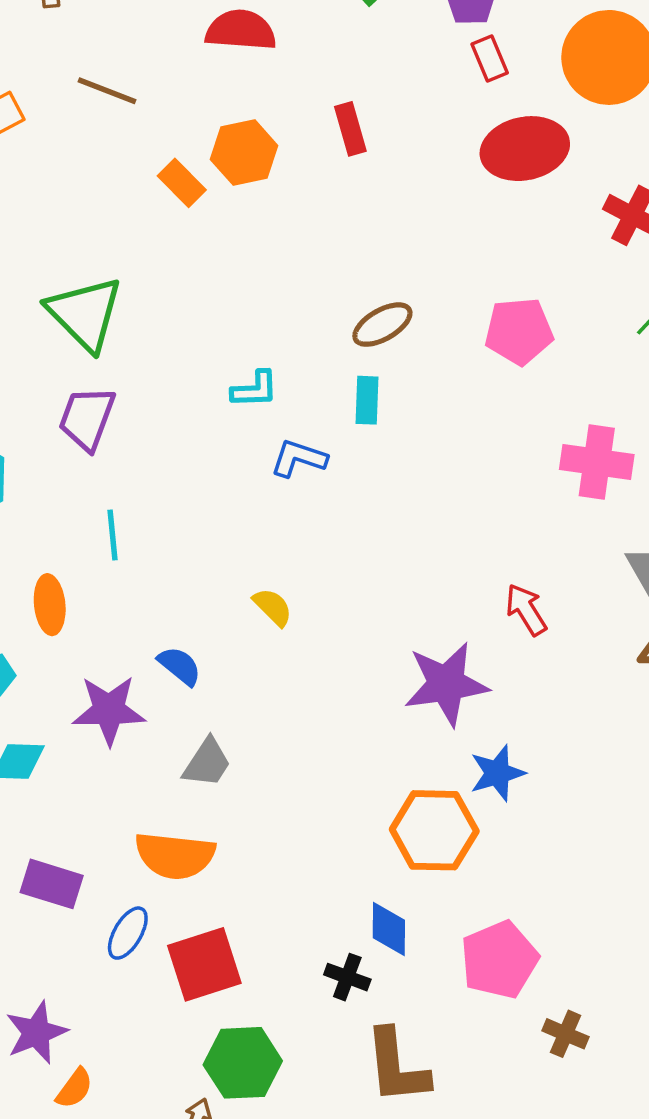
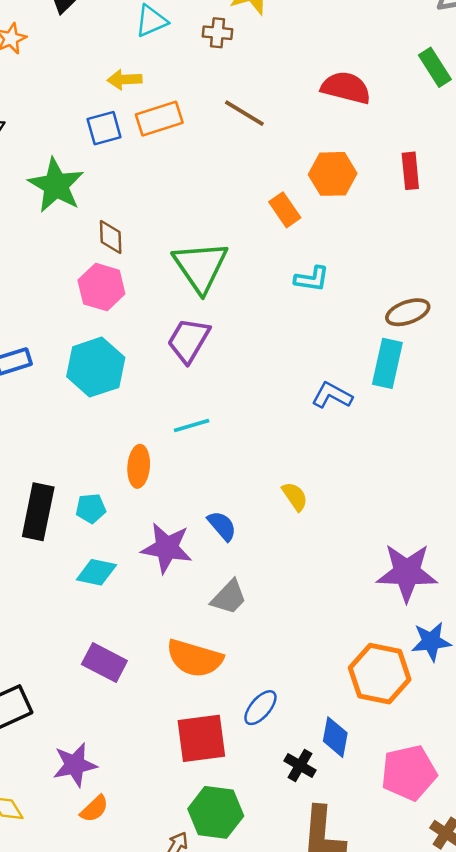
orange rectangle: (182, 183) -> (285, 210), moved
cyan L-shape: (255, 389) -> (312, 279), moved
cyan rectangle: (367, 400) -> (387, 363), size x1.4
cyan line: (112, 535) -> (192, 425), turned 69
blue ellipse: (128, 933) -> (260, 708), moved

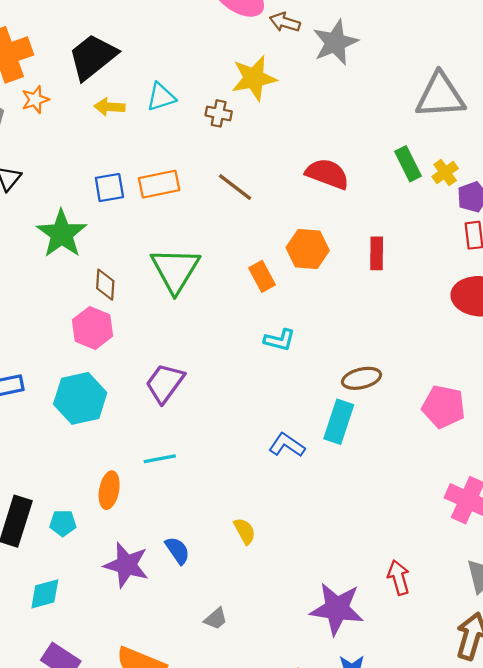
yellow arrow: (125, 80) -> (109, 107), moved
green triangle: (200, 267) -> (175, 270), moved
cyan diamond: (96, 572) -> (45, 594), moved, turned -33
gray trapezoid: (229, 597) -> (216, 619), moved, size x0.7

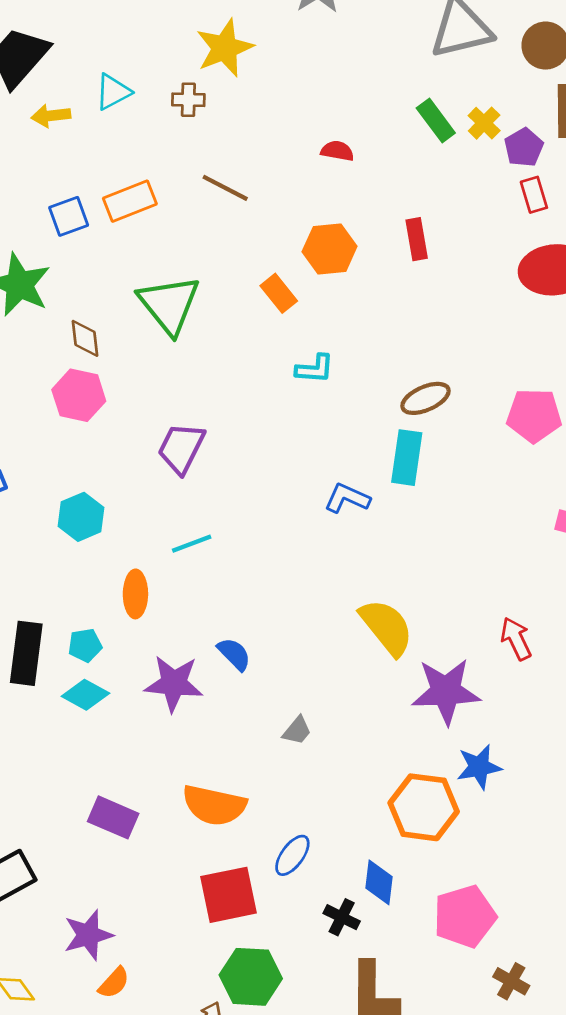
red semicircle: (327, 174) -> (337, 151), size x0.6
cyan hexagon: (80, 398) -> (81, 517), moved, size x0.7
yellow semicircle: (245, 531) -> (387, 627), moved, size x1.8
cyan diamond: (45, 594) -> (85, 695), moved, turned 54

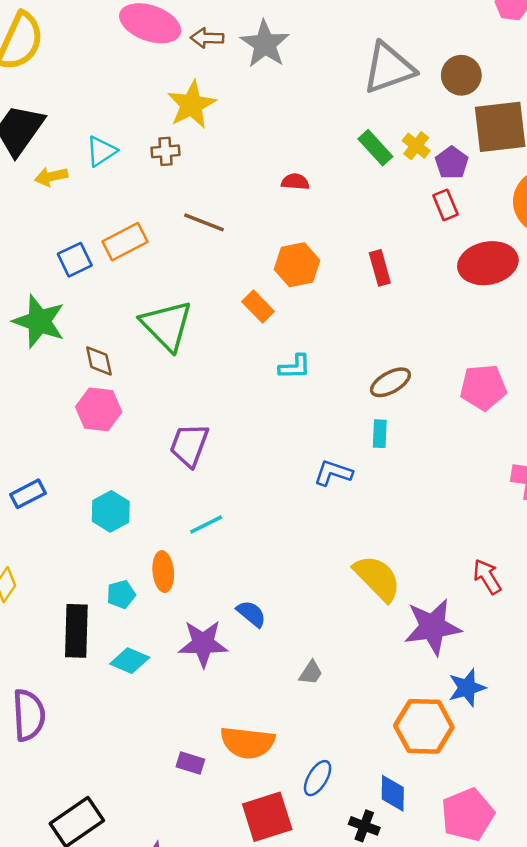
red rectangle: (534, 195) -> (445, 205), moved
red rectangle: (417, 239) -> (380, 268), moved
cyan rectangle: (407, 458) -> (380, 434), size x0.6
cyan pentagon: (85, 645) -> (121, 594), moved
purple rectangle: (113, 817) -> (190, 763), moved, size x0.7

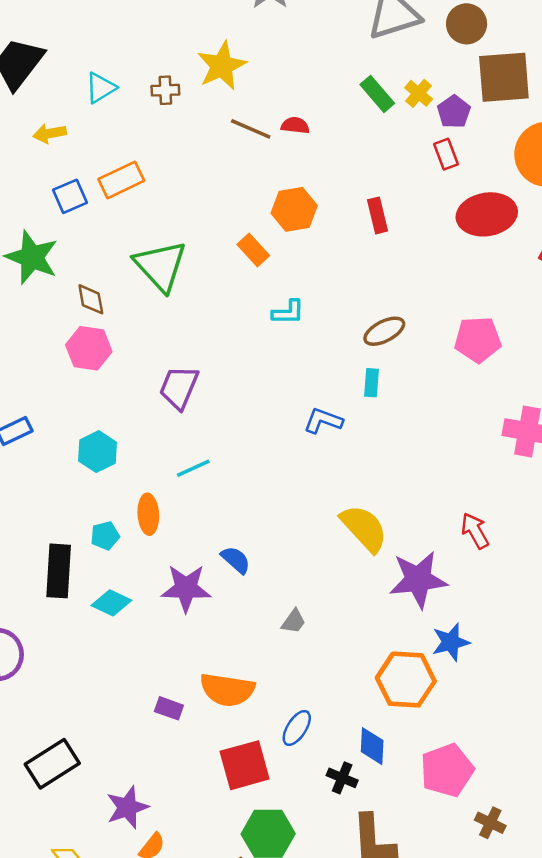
yellow star: (192, 105) -> (222, 66), moved
yellow arrow: (51, 177) -> (50, 133), moved
brown line: (204, 222) -> (251, 129), moved

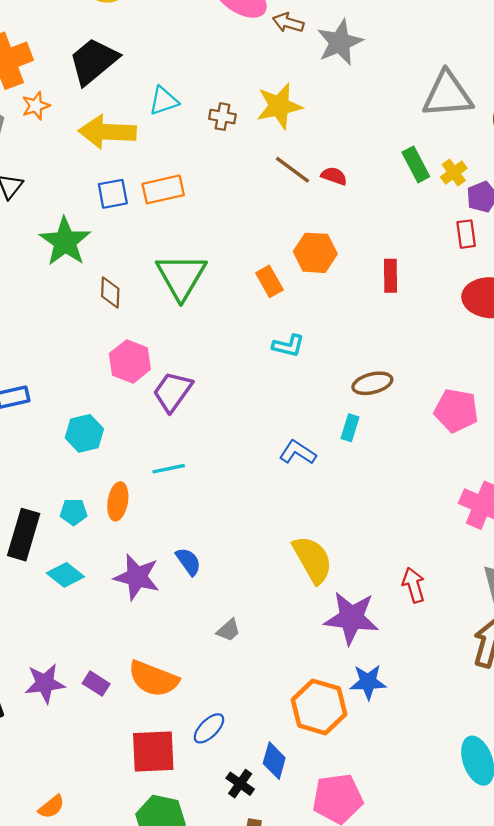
yellow arrow: (50, 133) -> (107, 132), size x1.8
pink hexagon: (89, 348) -> (130, 361), moved
purple star: (127, 807) -> (45, 683), moved

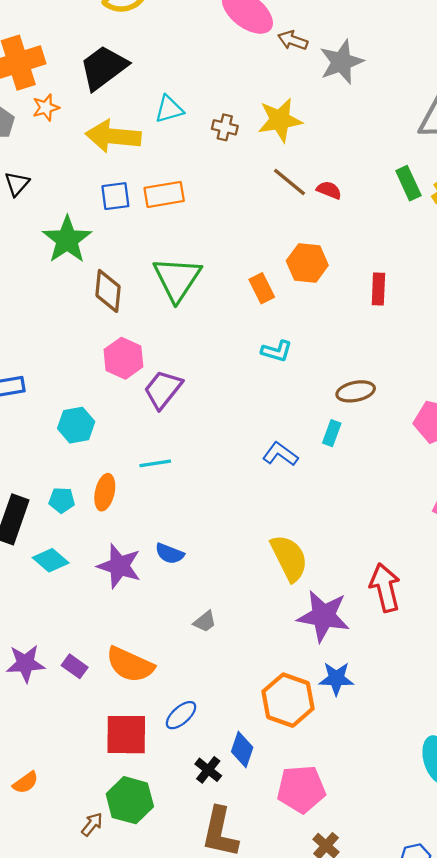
brown diamond: (110, 293) -> (108, 291), size x1.4
blue semicircle: (188, 562) -> (170, 554), turned 144
red arrow: (414, 585) -> (385, 588), size x1.4

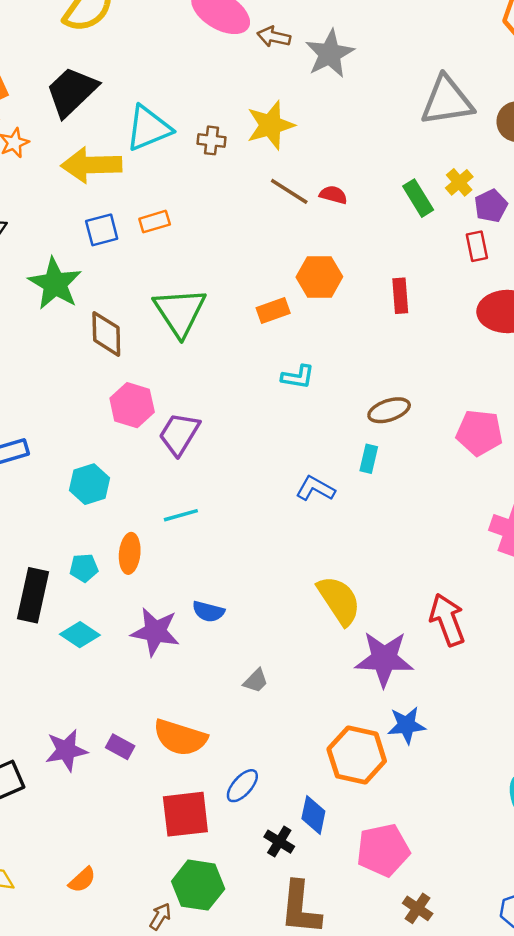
cyan triangle: (169, 109) -> (148, 128), size x1.5
green rectangle: (408, 183) -> (418, 198), moved
orange rectangle: (164, 194) -> (155, 222), size x0.7
orange rectangle: (262, 288) -> (273, 311), turned -76

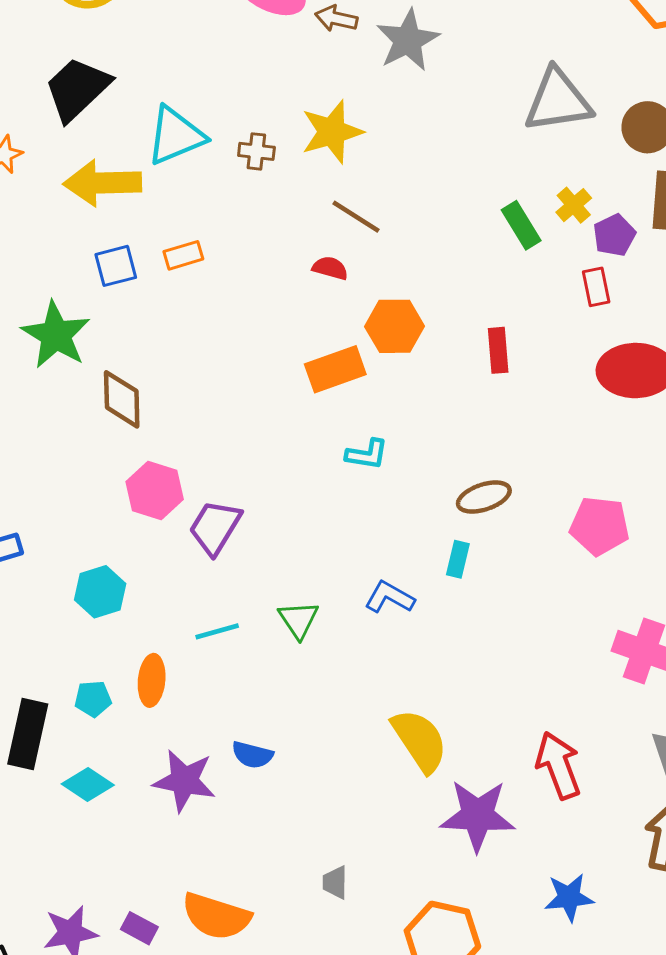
red semicircle: (333, 195) -> (330, 268), moved
orange rectangle: (273, 311) -> (335, 369), size x1.4
green triangle: (180, 312) -> (299, 620), moved, size x0.6
gray trapezoid: (256, 681) -> (335, 882), moved, turned 136
blue star: (406, 725) -> (569, 897), moved

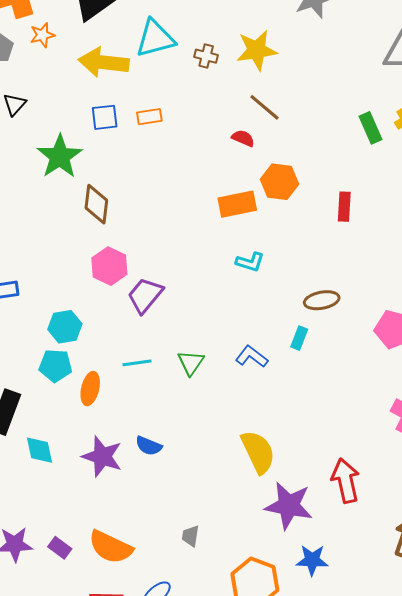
cyan pentagon: (93, 699) -> (55, 366), moved, size x1.4
cyan diamond: (88, 784) -> (39, 450), turned 36
blue star: (569, 897) -> (312, 560), moved

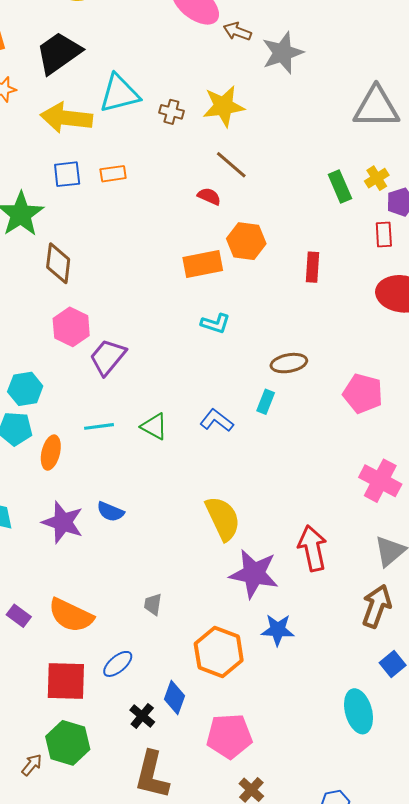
green triangle: (191, 363) -> (154, 426), turned -36

